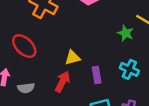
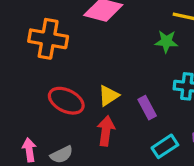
red ellipse: (24, 46) -> (66, 101), moved

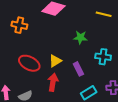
orange cross: (48, 39) -> (19, 25), size x0.7
green star: (166, 41) -> (80, 37), moved

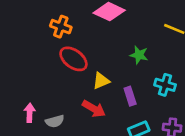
red ellipse: (29, 63) -> (73, 59), moved
red arrow: (53, 82) -> (94, 109), turned 102

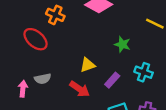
red ellipse: (73, 59) -> (36, 39), moved
purple rectangle: (130, 96) -> (112, 80), turned 56
gray semicircle: (55, 121) -> (43, 79), moved

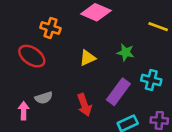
yellow triangle: (88, 65) -> (88, 58), moved
purple rectangle: (112, 80) -> (118, 92), size x1.5
red arrow: (80, 89) -> (84, 105), turned 42

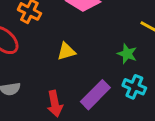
green star: (126, 52) -> (127, 54), moved

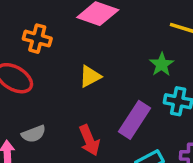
green star: (127, 54) -> (162, 64), turned 30

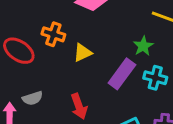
orange cross: (37, 39) -> (53, 34), moved
purple rectangle: (134, 120) -> (122, 74), moved

